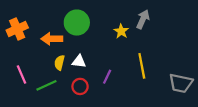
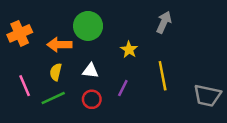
yellow star: (121, 31) -> (129, 50), moved
yellow semicircle: (59, 63) -> (56, 72), moved

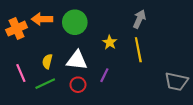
orange arrow: (59, 45) -> (42, 19), moved
white triangle: (91, 71) -> (77, 60), size x1.5
yellow line: (163, 76) -> (138, 50), moved

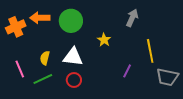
yellow line: (138, 50) -> (150, 51), moved
purple line: (104, 75) -> (127, 71), moved

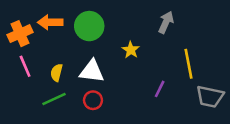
pink line: (20, 69) -> (25, 66), moved

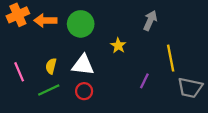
orange cross: (20, 34) -> (18, 15), moved
pink line: (25, 66) -> (19, 72), moved

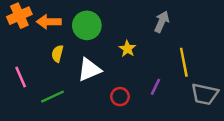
white triangle: (83, 65) -> (89, 70), turned -30
yellow semicircle: (51, 66) -> (57, 54), moved
red circle: (84, 91) -> (120, 97), moved

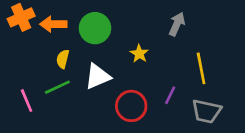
pink line: (21, 77) -> (27, 101), moved
gray trapezoid: (205, 94) -> (206, 111), moved
green line: (52, 97) -> (57, 87), moved
red circle: (120, 97) -> (131, 106), size x1.5

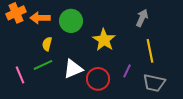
gray arrow: (177, 24) -> (142, 18), moved
yellow star: (139, 54) -> (104, 40), size x1.6
white triangle: (98, 76) -> (73, 69), moved

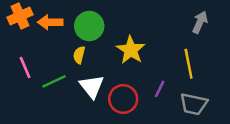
gray arrow: (142, 18) -> (200, 22), moved
yellow semicircle: (47, 44) -> (79, 55), moved
white triangle: (73, 69) -> (92, 86), turned -45
pink line: (20, 75) -> (25, 68), moved

